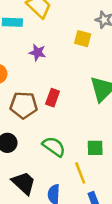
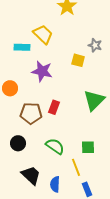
purple star: (37, 52) -> (42, 71), size x1.5

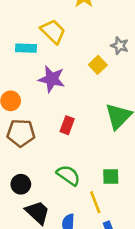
yellow square: (78, 60) -> (98, 65), turned 32
brown pentagon: (31, 113) -> (21, 133), moved
black circle: (18, 143) -> (21, 184), moved

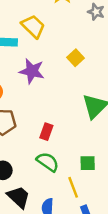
gray star: (120, 46) -> (96, 12), moved
red rectangle: (67, 125) -> (46, 132), moved

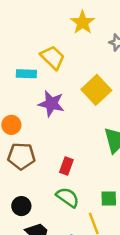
yellow square: (75, 58) -> (96, 90), size x1.6

